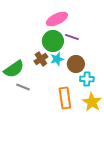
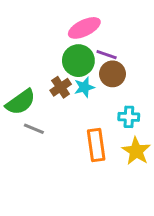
brown circle: (76, 64) -> (112, 74), moved

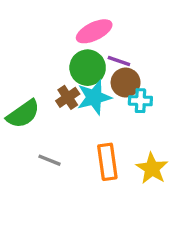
cyan star: (84, 87) -> (94, 97), size x1.5
cyan cross: (129, 117) -> (140, 101), moved
gray line: (34, 129) -> (50, 160), moved

